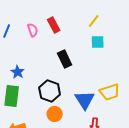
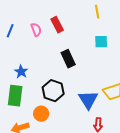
yellow line: (94, 21) -> (97, 12), moved, turned -48
orange circle: (55, 114) -> (41, 114), moved

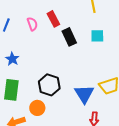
black rectangle: (68, 59) -> (69, 37), moved
blue star: (21, 72) -> (12, 59), moved

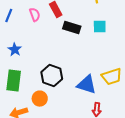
black rectangle: (69, 37) -> (72, 28), turned -48
blue triangle: (84, 94) -> (87, 85), turned -40

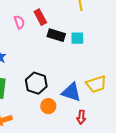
cyan square: (100, 27) -> (77, 38), moved
orange circle: (40, 99) -> (48, 106), moved

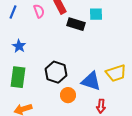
cyan square: (77, 38) -> (96, 14), moved

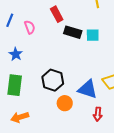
pink semicircle: (39, 11) -> (30, 27), moved
cyan square: (96, 14) -> (93, 35), moved

